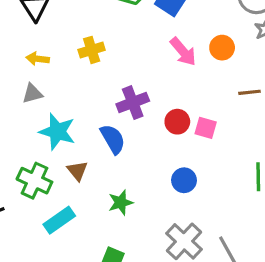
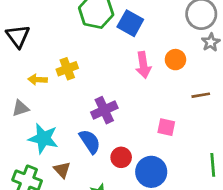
pink arrow: (183, 52) -> (143, 65), turned 35
yellow arrow: (38, 59) -> (38, 80), moved
red circle: (177, 122) -> (121, 157), moved
blue circle: (184, 180) -> (151, 172), size x1.5

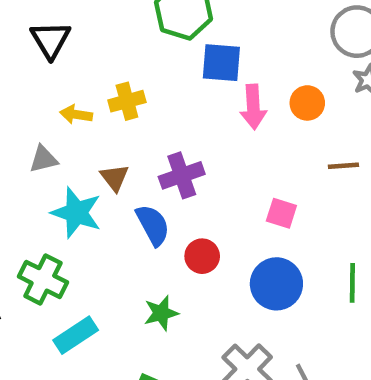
blue square: (130, 23) -> (221, 63), moved, turned -30
brown triangle: (62, 170) -> (115, 178), moved
blue circle: (151, 172) -> (276, 284), moved

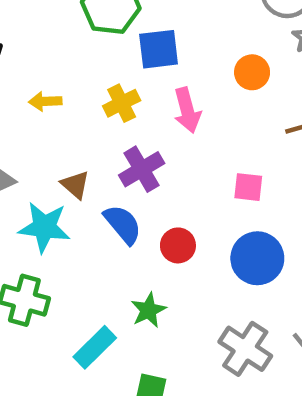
yellow cross: (127, 101) -> (122, 103), moved
pink arrow: (253, 107) -> (187, 110), moved
yellow arrow: (76, 114) -> (45, 101), moved
cyan rectangle: (76, 335) -> (95, 347), moved

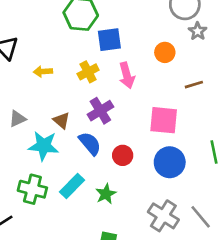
pink square: (248, 187) -> (164, 120), size x1.6
cyan rectangle: (95, 347) -> (72, 186), moved

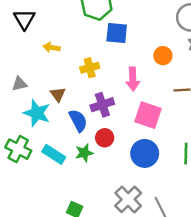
yellow cross: (88, 72) -> (90, 68), moved
pink arrow: (127, 75) -> (133, 79), moved
purple cross: (100, 111) -> (102, 105), moved
cyan rectangle: (72, 186) -> (54, 154), turned 65
green star: (106, 194) -> (84, 153), moved

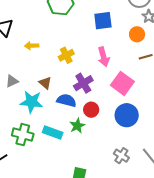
blue square: (117, 33) -> (103, 21), moved
orange circle: (163, 56) -> (137, 34), moved
pink square: (148, 115) -> (122, 83), turned 30
blue semicircle: (78, 120) -> (66, 100), turned -36
gray cross: (128, 199) -> (121, 156), size x0.7

